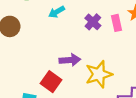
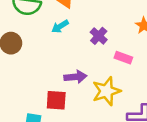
pink rectangle: (117, 23) -> (123, 58), moved, turned -56
red square: (51, 82) -> (56, 100), turned -30

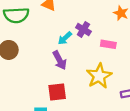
cyan arrow: (60, 26) -> (65, 38), moved
purple arrow: (75, 77) -> (60, 60), moved, turned 78

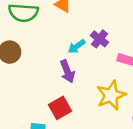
red square: (57, 92) -> (60, 108), turned -30

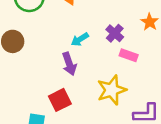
purple cross: (99, 39) -> (115, 33), moved

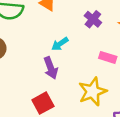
purple cross: (115, 33) -> (93, 19), moved

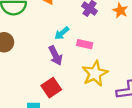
pink rectangle: (108, 57) -> (85, 44), moved

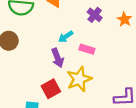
yellow star: (95, 73) -> (79, 79), moved

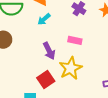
cyan arrow: (66, 37) -> (44, 19), moved

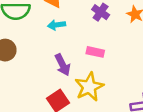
cyan arrow: (44, 19) -> (57, 25), turned 32

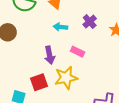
cyan arrow: (57, 25) -> (60, 27), moved

